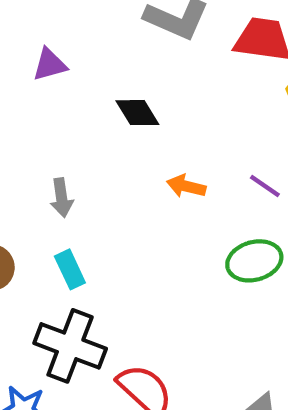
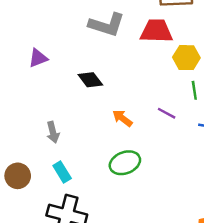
orange arrow: (186, 186) -> (122, 118), turned 30
green ellipse: (254, 261) -> (125, 163), moved

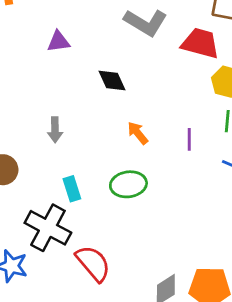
purple line: (167, 113) -> (189, 139), turned 48
cyan rectangle: (62, 172) -> (72, 189), moved

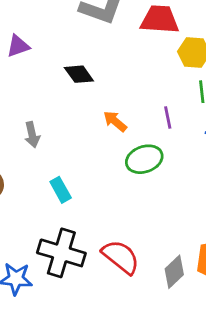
green ellipse: (128, 184) -> (144, 159), moved
black cross: (48, 228) -> (61, 253), moved
red semicircle: (93, 263) -> (121, 257), moved

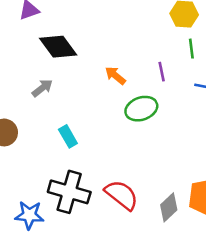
black diamond: (79, 74) -> (58, 47), moved, size x1.4
gray arrow: (32, 135) -> (42, 88), turned -115

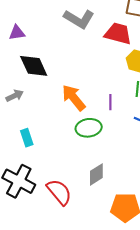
orange arrow: (115, 75) -> (74, 98), size x1.6
gray diamond: (169, 207) -> (96, 174), moved

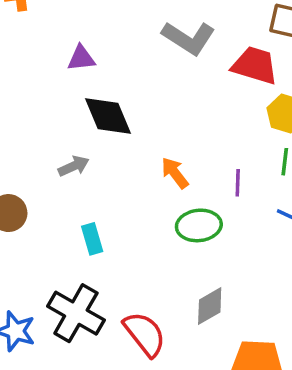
orange arrow: (74, 98) -> (175, 173), size x0.7

